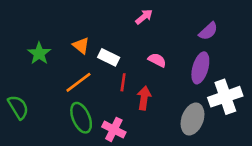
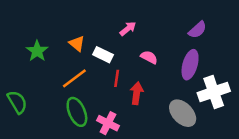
pink arrow: (144, 17) -> (128, 29), moved
gray ellipse: (193, 119) -> (183, 113), turned -64

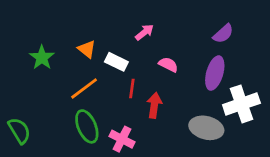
green semicircle: (17, 102) -> (19, 131), moved
gray ellipse: (183, 113) -> (206, 128), turned -32

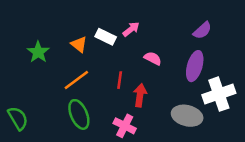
white rectangle: (116, 62) -> (106, 37), moved
pink cross: (122, 139) -> (125, 126), moved

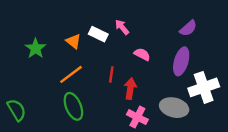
pink arrow: (131, 29) -> (122, 27), turned -91
pink cross: (125, 126) -> (137, 117), moved

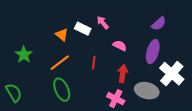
green star: (36, 48) -> (24, 55), moved
white cross: (204, 87) -> (172, 74), turned -30
red arrow: (130, 89) -> (123, 74), moved

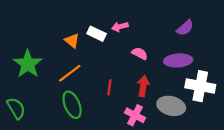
pink arrow: (103, 23) -> (120, 27), turned -64
purple ellipse: (153, 52) -> (178, 60), turned 70
green star: (24, 55) -> (28, 64), size x1.4
red line: (94, 63) -> (109, 87), moved
white cross: (172, 74) -> (200, 86), turned -30

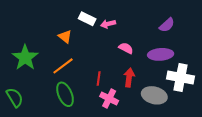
white rectangle: (97, 34) -> (87, 19), moved
pink cross: (135, 115) -> (109, 99), moved

